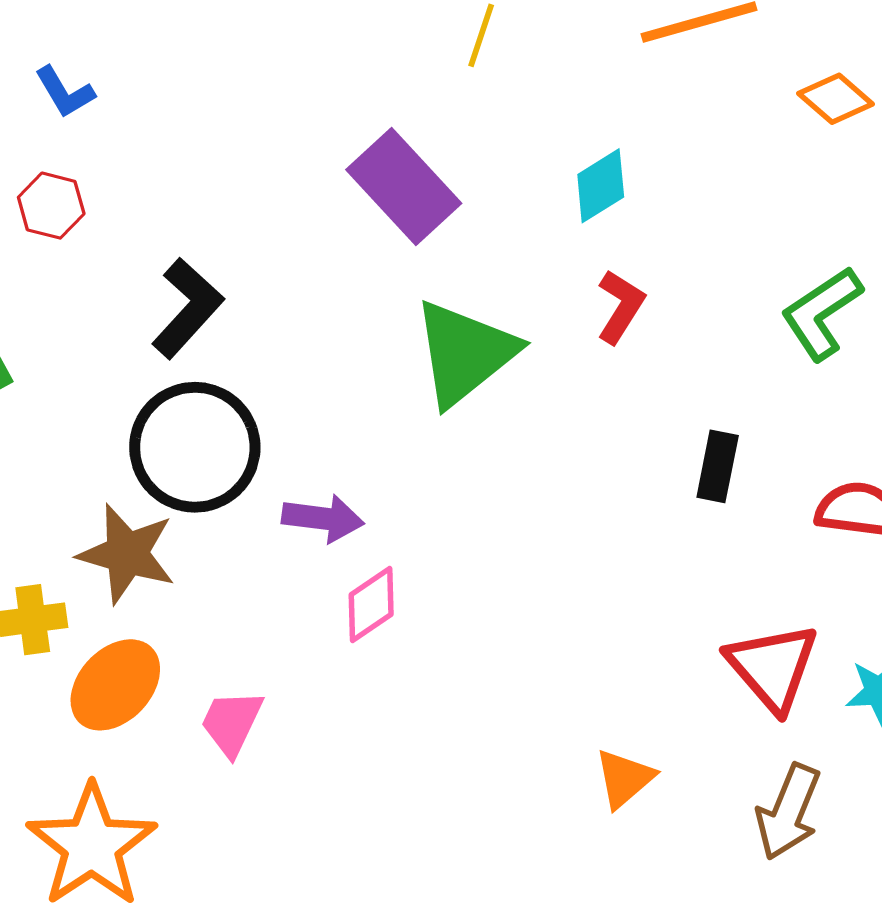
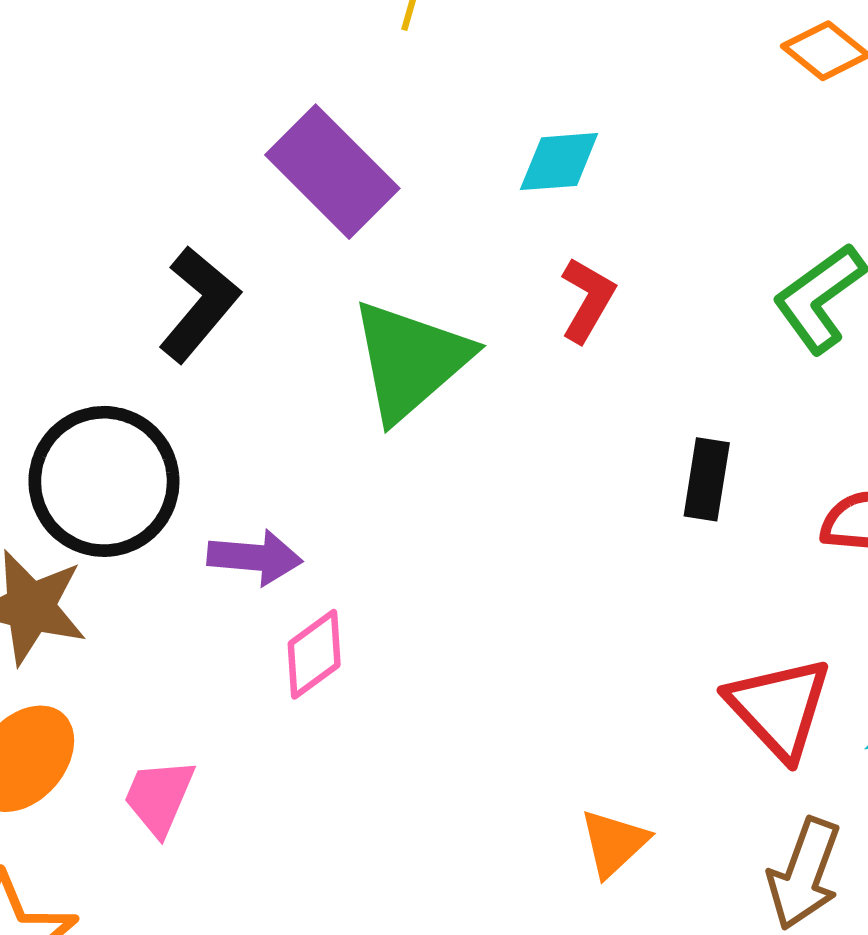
cyan diamond: (601, 186) -> (559, 162), turned 30
black L-shape: (187, 308) -> (199, 304), moved

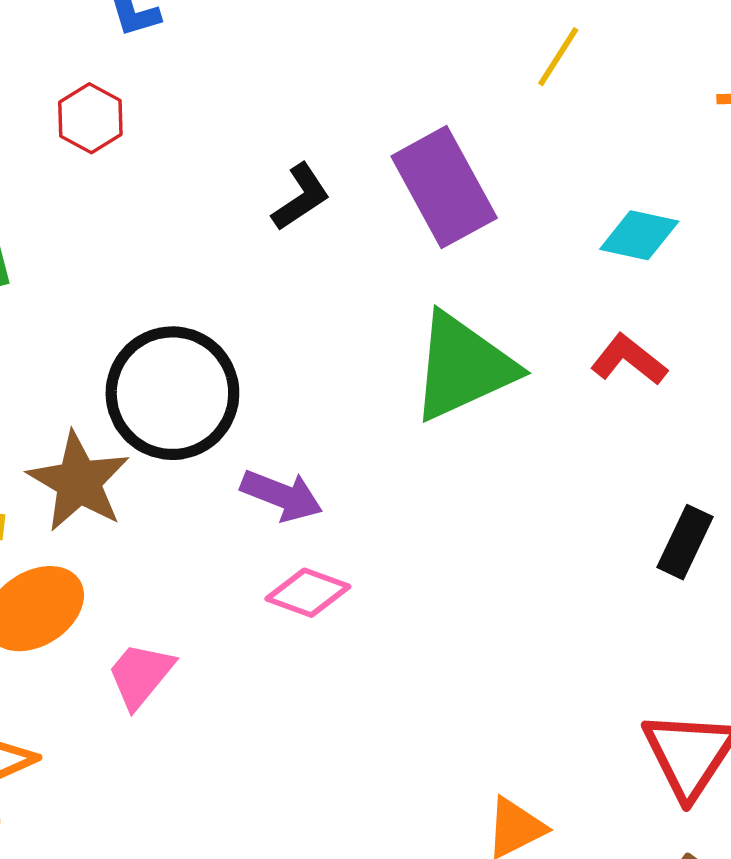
red L-shape: (587, 300) -> (629, 360), turned -98
black L-shape: (199, 304) -> (301, 197), moved, size x0.7
pink diamond: (314, 654) -> (308, 593), turned 40

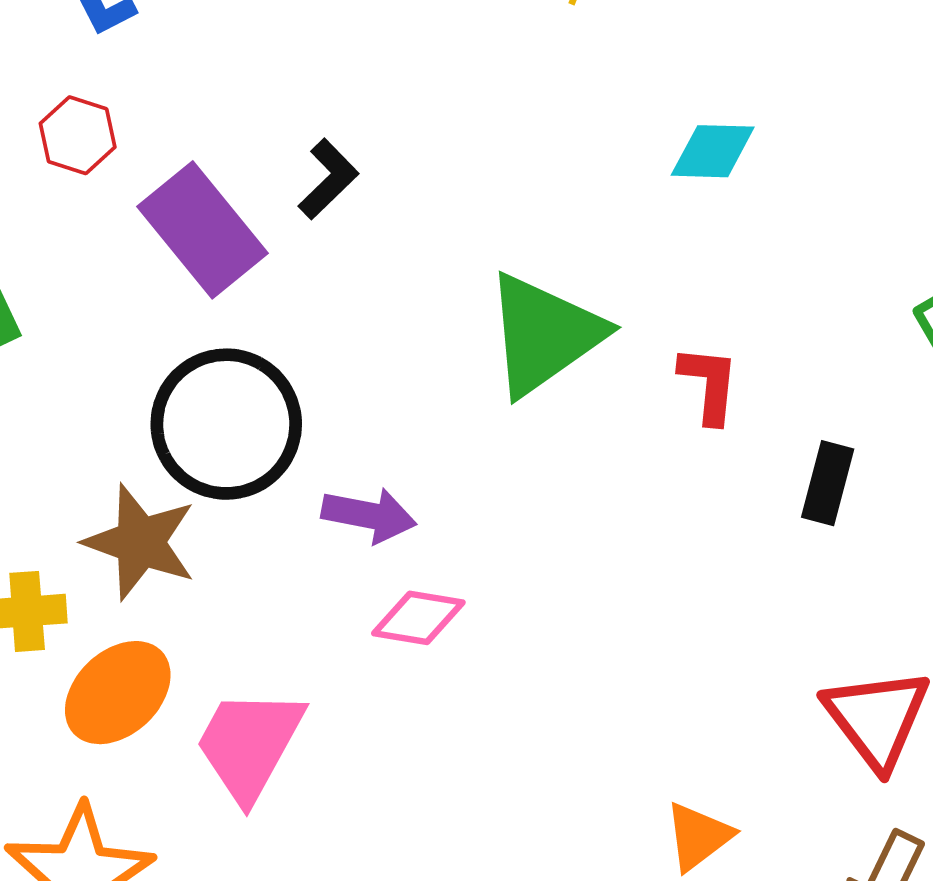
purple rectangle: (444, 187) -> (203, 230), moved
red L-shape: (629, 360) -> (709, 384), moved, turned 68
pink trapezoid: (140, 675) -> (249, 744), size x1.5

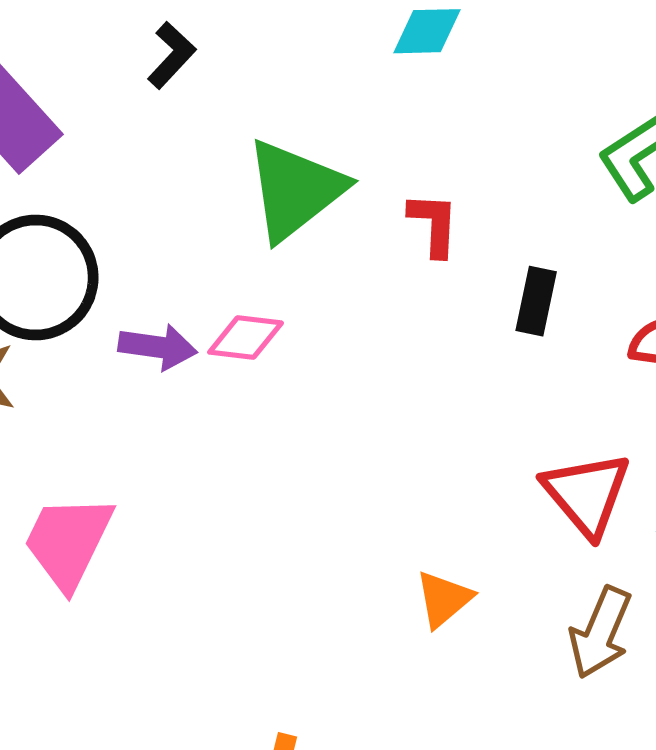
black L-shape: (328, 179) -> (171, 55), moved
pink diamond: (418, 618) -> (246, 338), moved

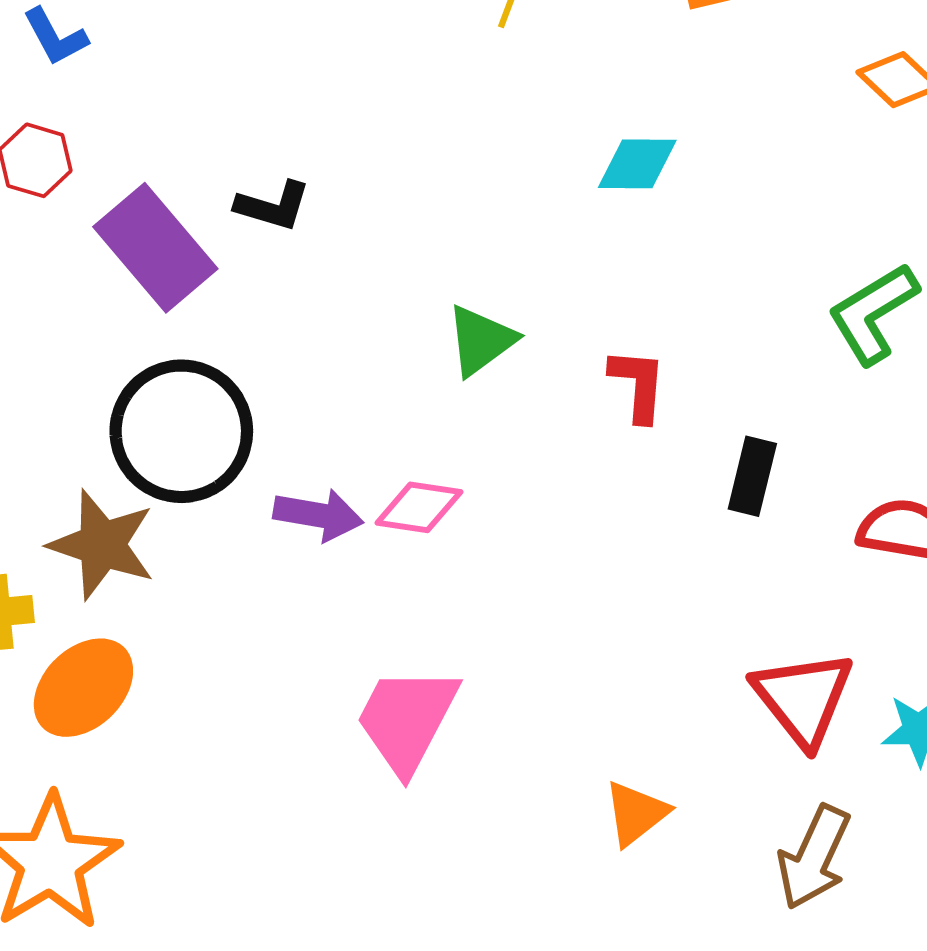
black L-shape: (171, 55) -> (273, 206), moved, turned 62
green triangle: (295, 190) -> (481, 340), size x0.6
pink trapezoid: (68, 542) -> (407, 719), moved

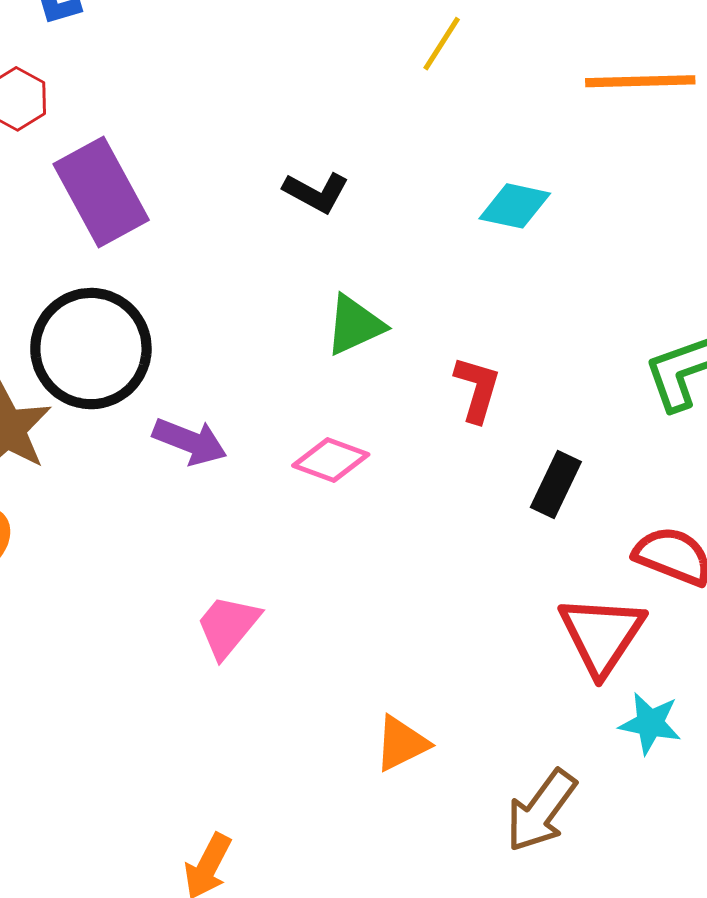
black L-shape: (273, 206) -> (316, 192), moved
pink diamond: (419, 507) -> (331, 460), moved
red triangle: (803, 698) -> (602, 635), moved
pink trapezoid: (407, 719) -> (228, 626), size x0.7

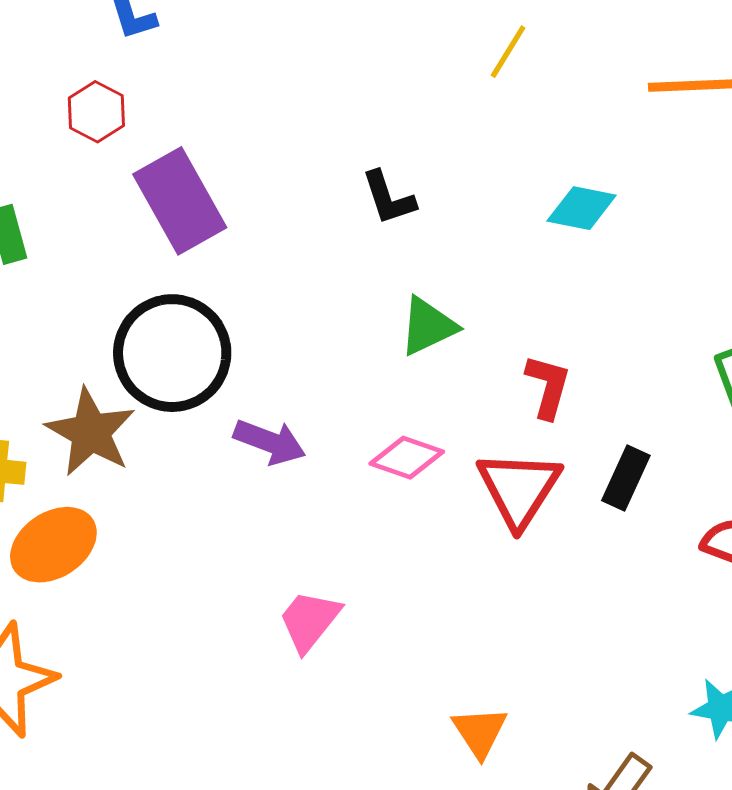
black L-shape: (316, 192) -> (388, 198), turned 44
red triangle: (602, 635) -> (519, 489), moved
orange triangle: (401, 744) -> (480, 732), turned -36

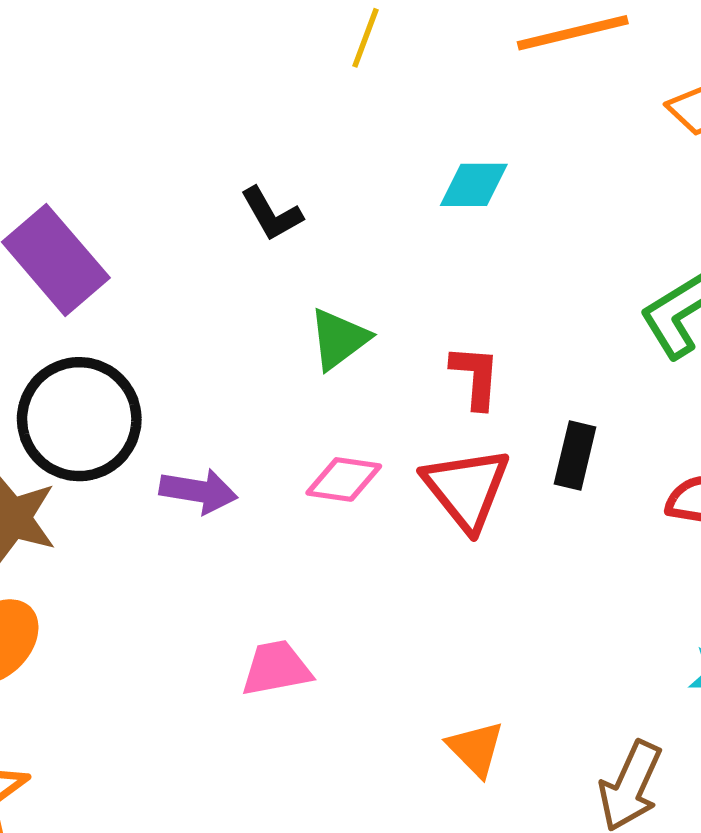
pink trapezoid: (309, 621) -> (276, 668), turned 52

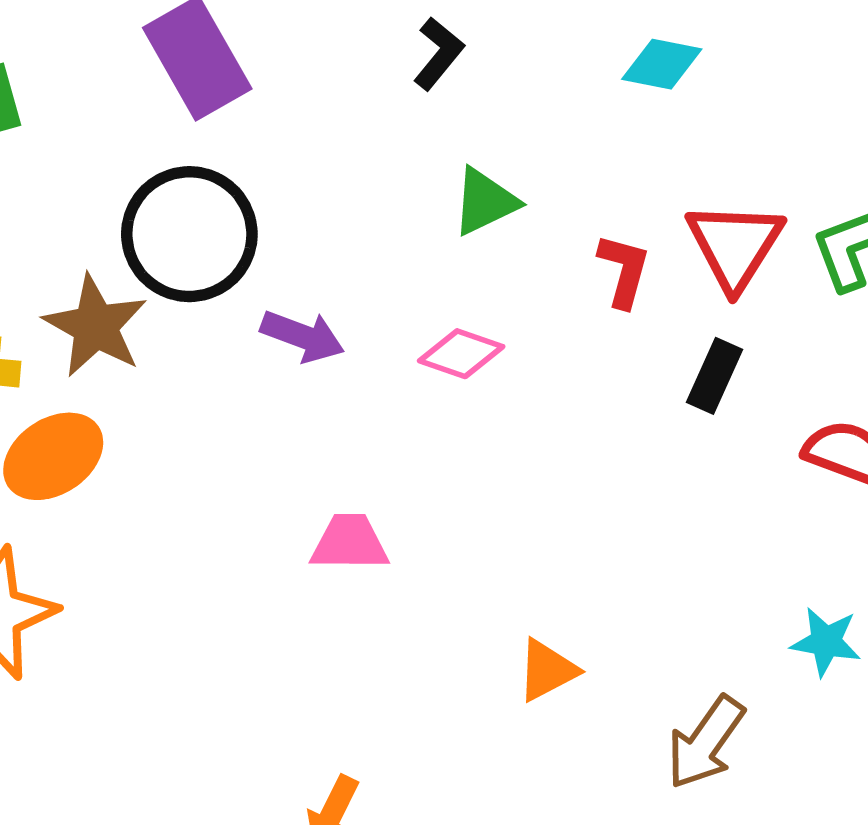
black L-shape: (272, 214) -> (438, 53), turned -122
red triangle: (466, 489) -> (735, 245), moved
orange triangle: (476, 749) -> (547, 670), turned 36

